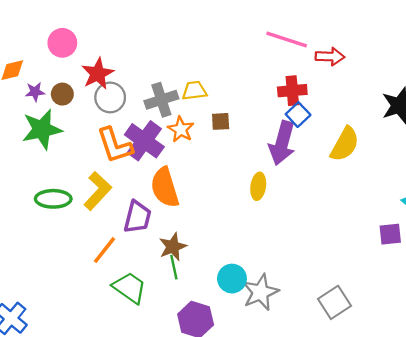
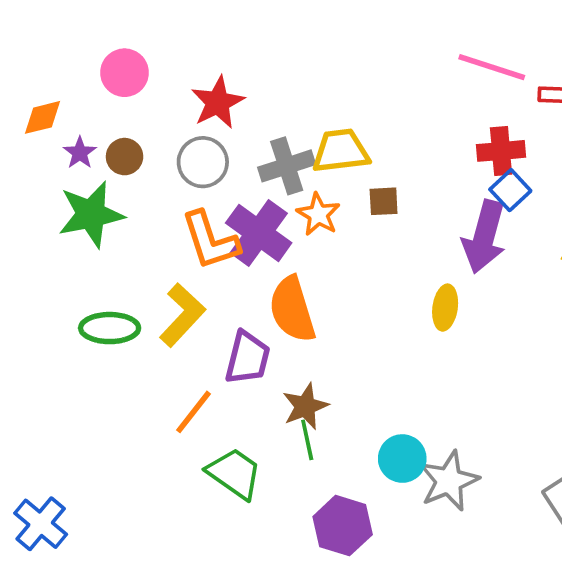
red star: (98, 74) -> (218, 103), moved
yellow trapezoid: (194, 91) -> (341, 151), size x1.4
purple star: (35, 92) -> (80, 153), turned -30

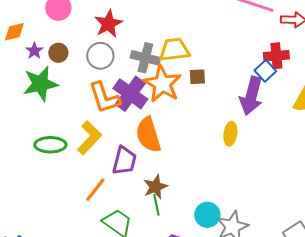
red cross: (501, 151) -> (276, 56), moved
gray cross: (287, 166) -> (145, 58), turned 32
orange star: (318, 214) -> (162, 84), size x1.6

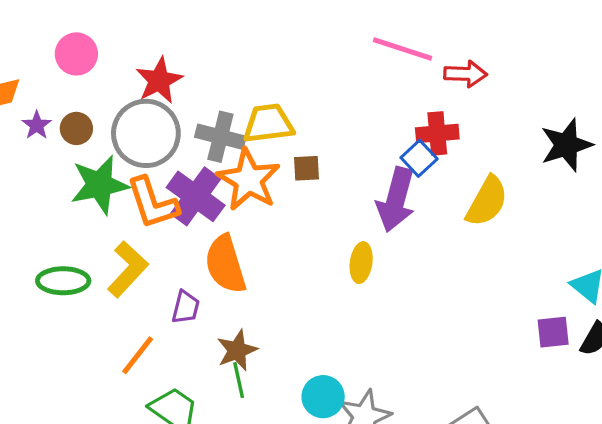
gray circle: (100, 56) -> (146, 133), size x1.5
green star: (40, 84) -> (100, 185), moved
purple trapezoid: (124, 161) -> (186, 307), size x0.7

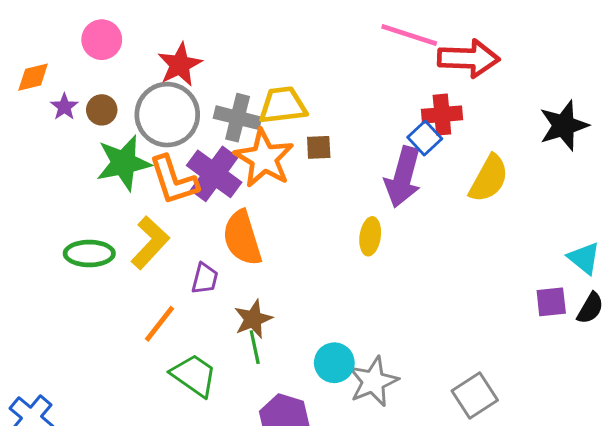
red arrow: (465, 74) -> (468, 58), size x1.5

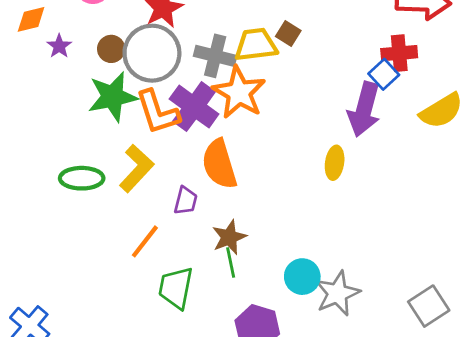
brown circle: (102, 110) -> (111, 49), moved
brown square: (319, 147) -> (288, 33), moved, turned 35
yellow semicircle: (489, 179) -> (441, 111), turned 30
green trapezoid: (194, 375) -> (176, 288), turned -114

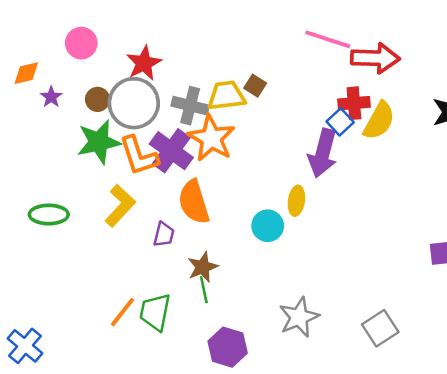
yellow semicircle: (441, 111) -> (379, 121), moved, turned -30
green ellipse: (82, 178) -> (49, 214), moved
orange line: (145, 241) -> (123, 312), moved
cyan circle: (302, 277) -> (268, 226), moved

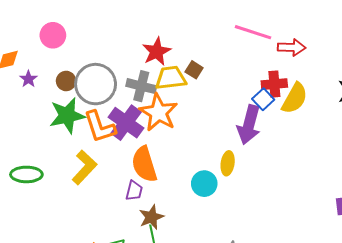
red arrow: (375, 58) -> (292, 47), size x0.7
red star: (144, 63) -> (156, 52), moved
purple trapezoid: (164, 235) -> (134, 191), moved

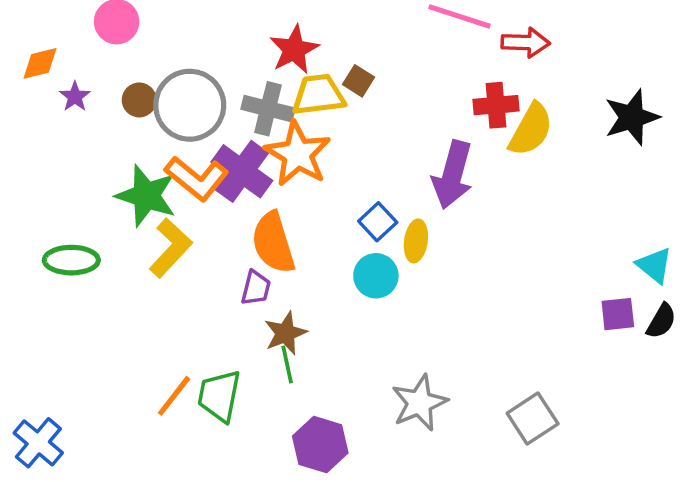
blue square: (263, 99) -> (378, 222), moved
green star: (67, 116) -> (146, 196), moved, turned 30
orange L-shape: (100, 127) -> (197, 178), turned -33

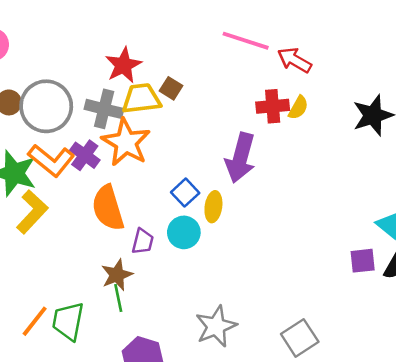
red arrow: (526, 43) -> (294, 60), turned -152
yellow semicircle: (531, 130) -> (298, 108), moved, size x0.6
purple cross: (242, 171) -> (85, 155), size x0.7
purple trapezoid: (256, 288) -> (143, 241), moved

